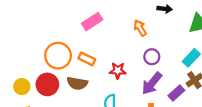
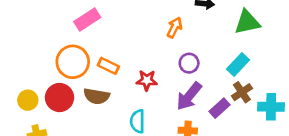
pink rectangle: (92, 22) -> (87, 20), moved
orange arrow: (140, 28) -> (175, 27), turned 56

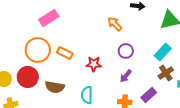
orange arrow: (175, 27) -> (115, 24), turned -70
brown semicircle: (97, 96) -> (55, 87), moved
purple arrow: (189, 96) -> (126, 76), size x0.6
purple rectangle: (219, 108) -> (149, 95), moved

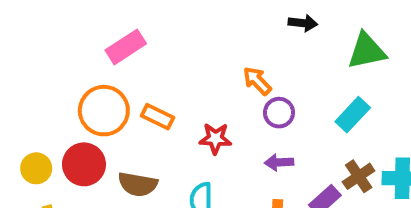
orange arrow: (115, 24) -> (257, 81), moved
brown cross: (166, 73) -> (359, 176), moved
purple arrow: (126, 76) -> (279, 162), turned 48

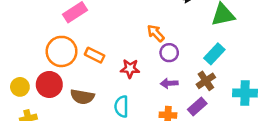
brown cross: (359, 176) -> (206, 81), moved

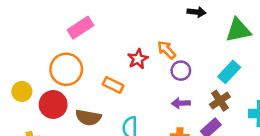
orange rectangle: (95, 55) -> (113, 85), moved
red star: (130, 69) -> (138, 59), moved, turned -30
yellow circle: (20, 87) -> (22, 91), moved

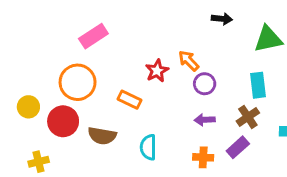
cyan rectangle: (229, 72) -> (258, 85), turned -50

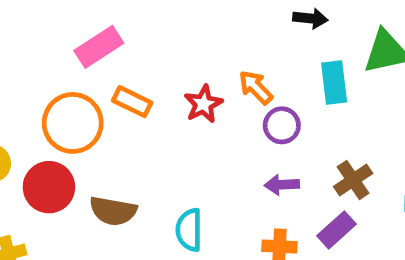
cyan rectangle: (258, 85) -> (334, 83), moved
orange rectangle: (130, 100) -> (132, 102), moved

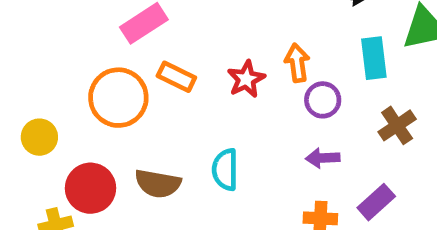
orange arrow: (256, 87) -> (297, 63), turned 36
brown cross: (353, 180) -> (397, 125), moved
red circle: (49, 187) -> (91, 188), moved
cyan semicircle: (189, 230) -> (225, 170), moved

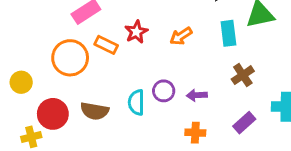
orange arrow: (297, 63) -> (181, 36), turned -115
red star: (246, 79) -> (136, 32), moved
purple circle: (323, 100) -> (164, 91), moved
purple rectangle: (376, 202) -> (244, 123), moved

